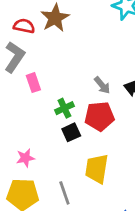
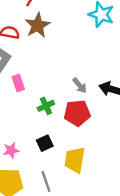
black square: (71, 132) -> (45, 143), moved

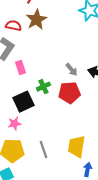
black square: (45, 143) -> (23, 102), moved, size x1.5
yellow trapezoid: (75, 160) -> (76, 147), moved

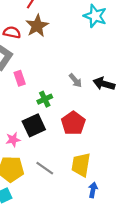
red pentagon: (69, 93) -> (73, 123), moved, turned -30
black square: (23, 102) -> (34, 125), moved
gray line: (43, 150) -> (45, 168), turned -36

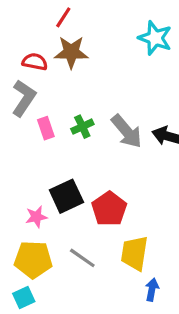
brown star: (37, 26) -> (71, 52), turned 30
gray arrow: (75, 81) -> (127, 131), size x1.6
green cross: (45, 99) -> (82, 127), moved
red pentagon: (73, 123) -> (109, 209), moved

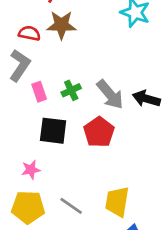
black square: (66, 196) -> (53, 131), moved, turned 32
red pentagon: (109, 209) -> (99, 132), moved

